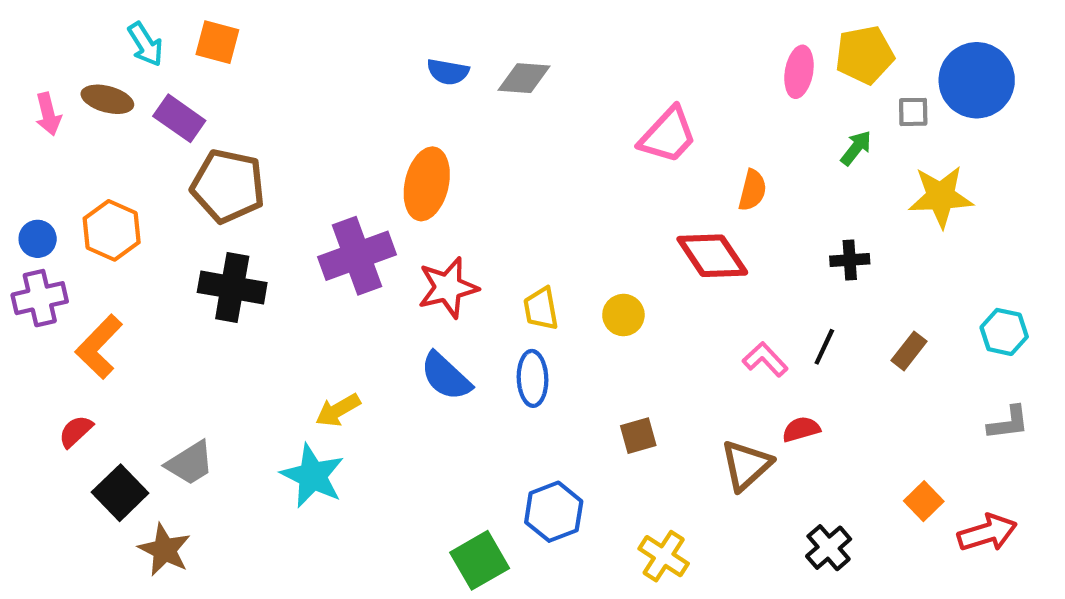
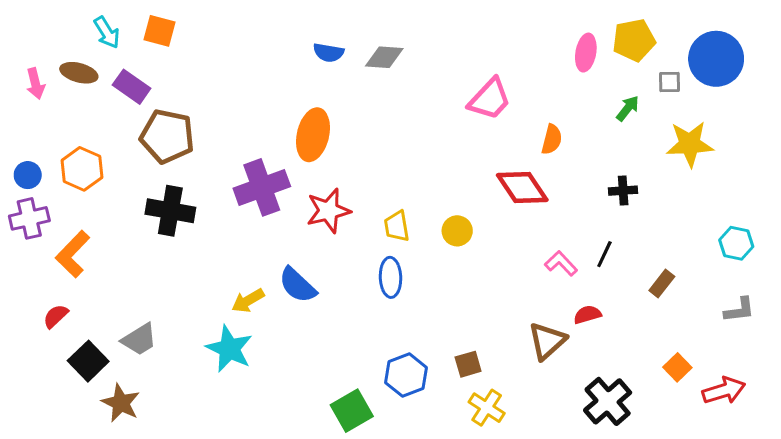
brown rectangle: (909, 351) -> (662, 284), moved
blue semicircle: (446, 376) -> (297, 285), moved
brown square: (638, 436) -> (468, 364), moved
black cross: (829, 548) -> (608, 401), size x1.4

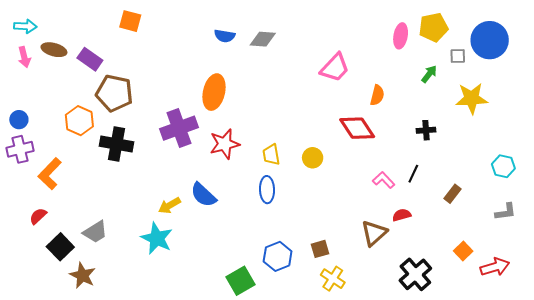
orange square: (159, 31) -> (130, 21), moved
cyan arrow: (107, 32) -> (25, 26), moved, turned -55
orange hexagon: (82, 169) -> (79, 121), moved

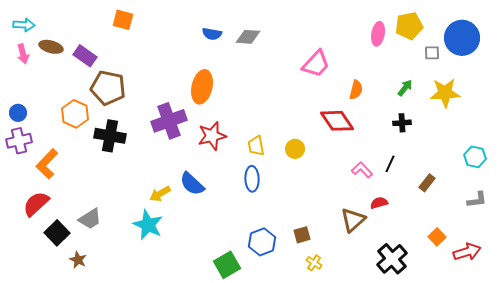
green arrow: (429, 74) -> (405, 88), moved
red semicircle: (38, 216) -> (36, 204), size x1.6
brown star: (83, 275) -> (78, 260), size x0.7
yellow cross: (333, 279) -> (314, 263), size x0.7

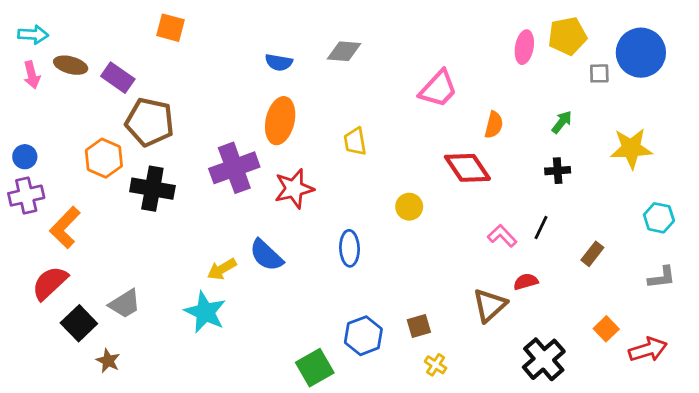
blue semicircle: (212, 34) -> (279, 62), moved
yellow star: (445, 93) -> (631, 148), moved
yellow trapezoid: (256, 146) -> (355, 141), moved

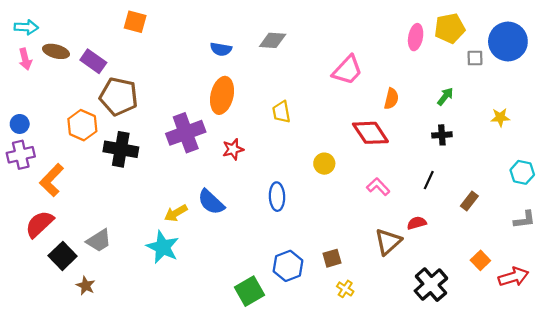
yellow star: (631, 148) -> (500, 117), size x0.6
red star: (294, 189) -> (233, 149), size x0.7
pink L-shape: (502, 236) -> (378, 187), moved

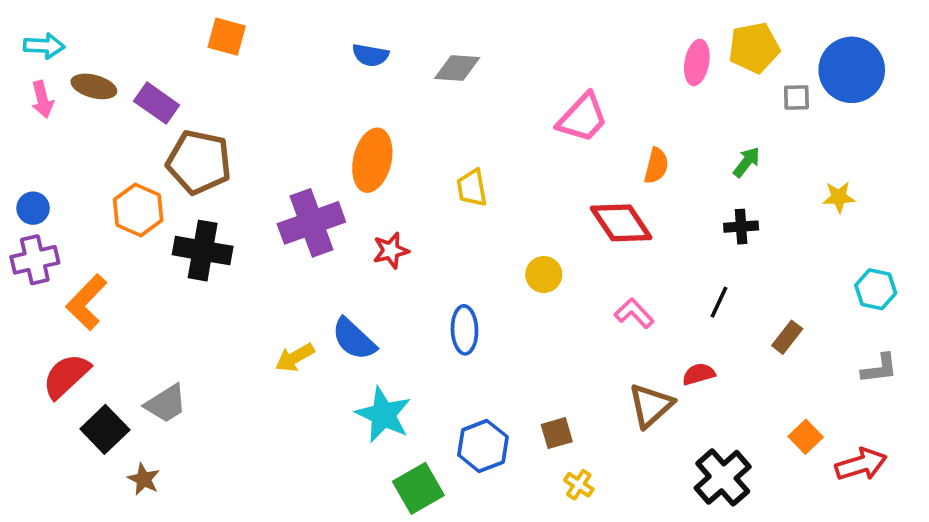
blue semicircle: (221, 49) -> (370, 55), moved
cyan star: (163, 247) -> (383, 415), moved

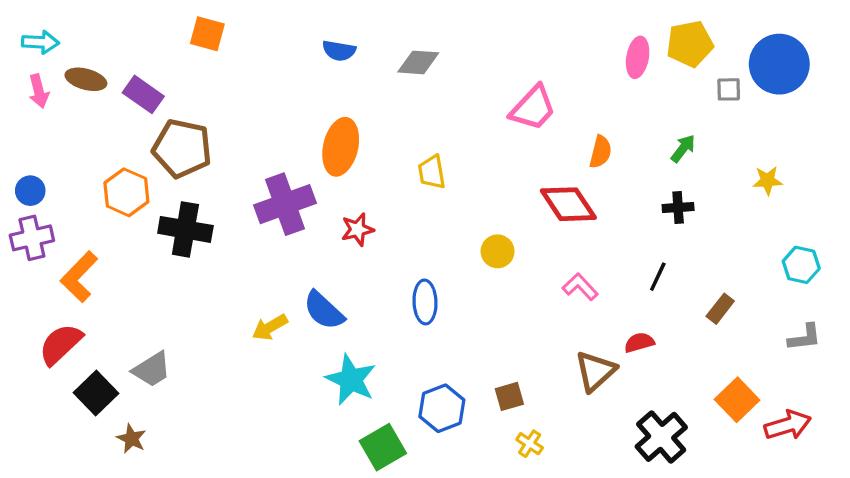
orange square: (806, 437) -> (737, 400), size x1.4

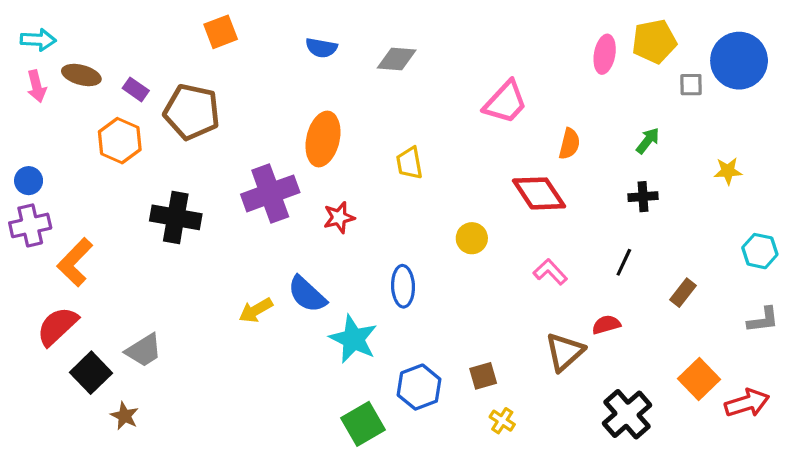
orange square: (207, 34) -> (221, 32), moved, turned -36
purple rectangle: (143, 94) -> (136, 89), size x0.7
brown pentagon: (182, 148) -> (192, 112), moved
orange hexagon: (126, 192) -> (120, 141), moved
cyan star: (351, 380) -> (353, 339), moved

